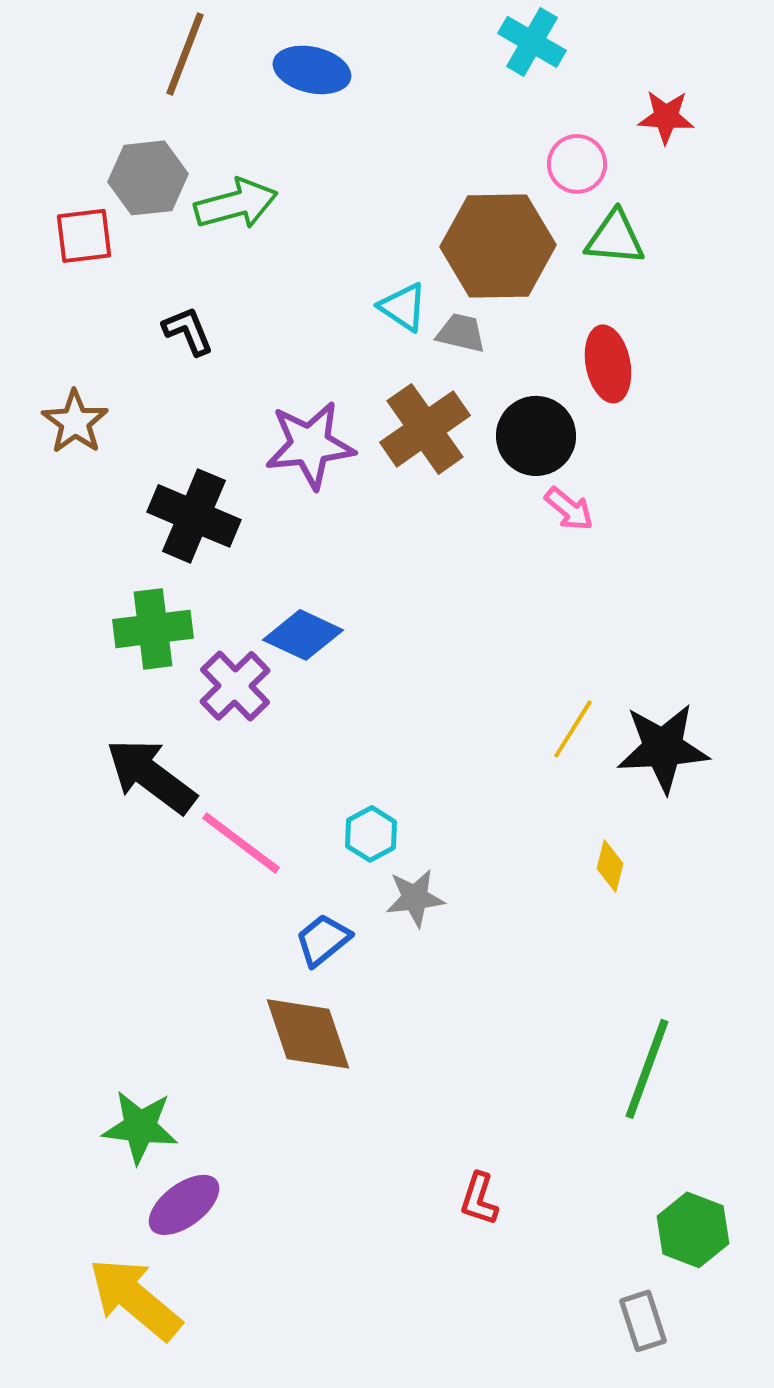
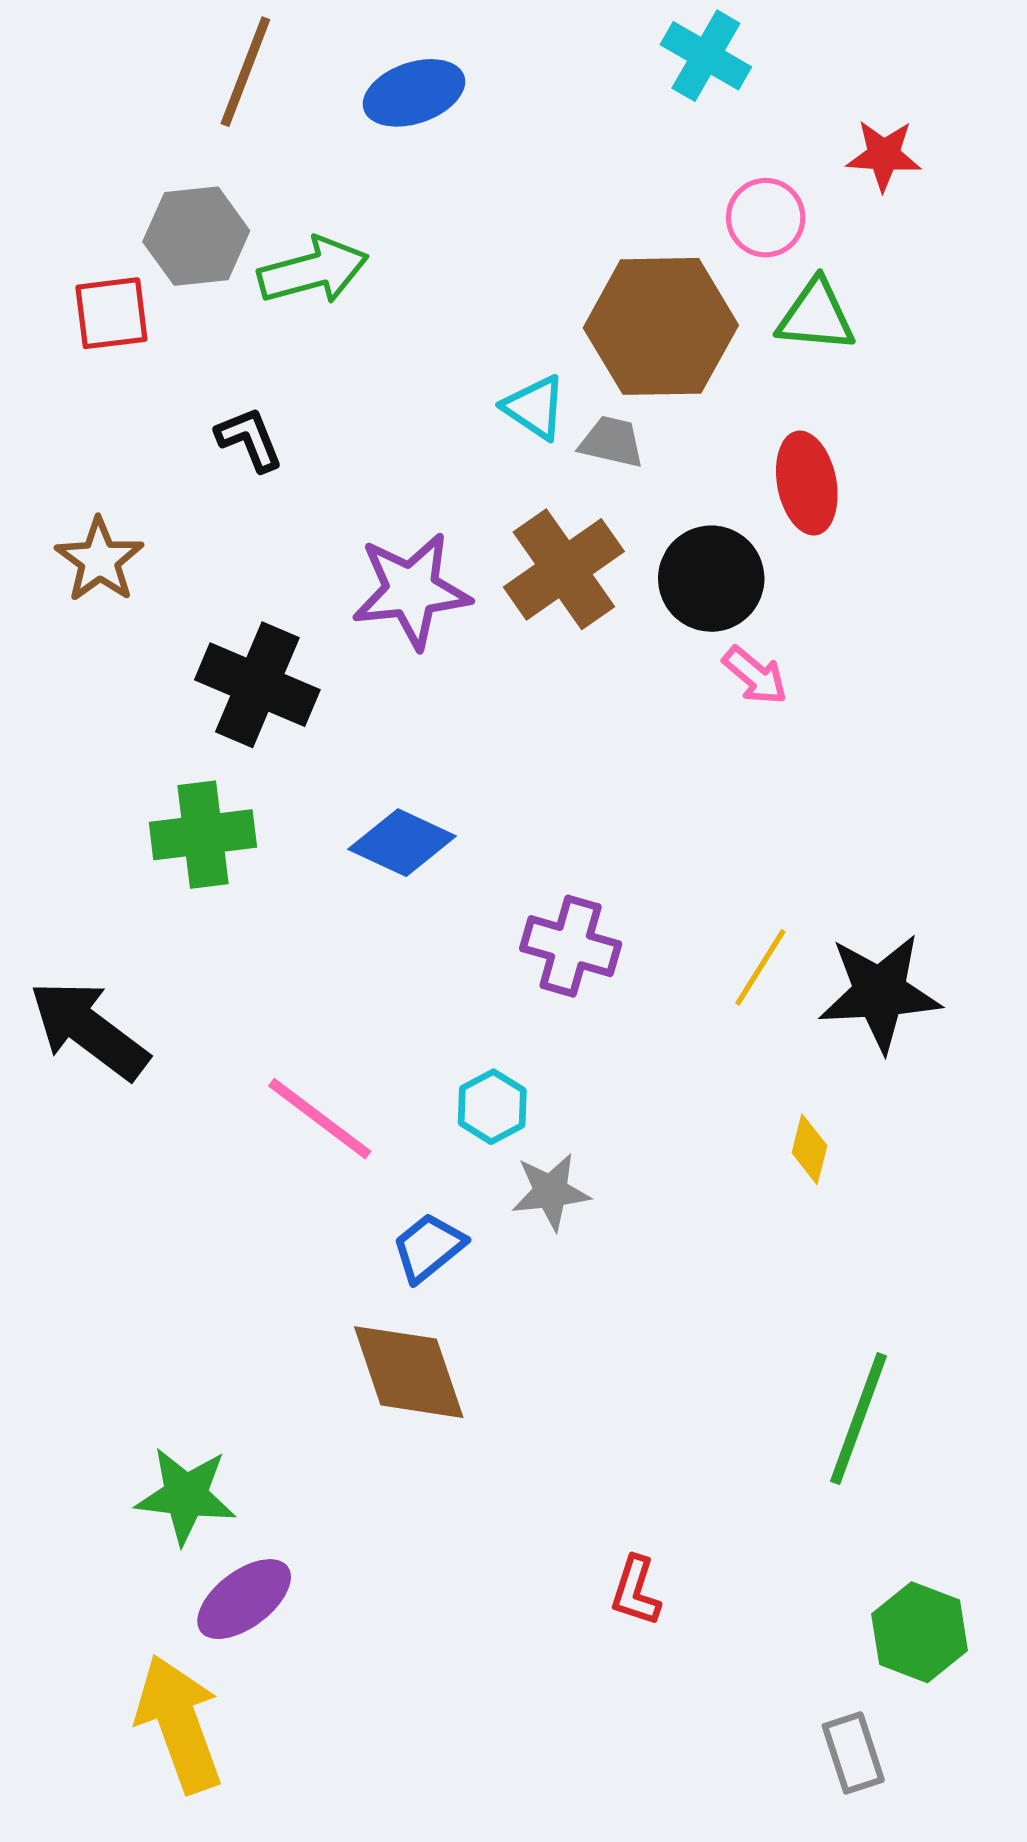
blue ellipse: (312, 70) -> (414, 93), turned -32
purple cross: (235, 686) -> (571, 946), moved, turned -30
black arrow: (151, 776) -> (89, 1030), moved
yellow arrow: (135, 1299) -> (179, 1724), turned 30

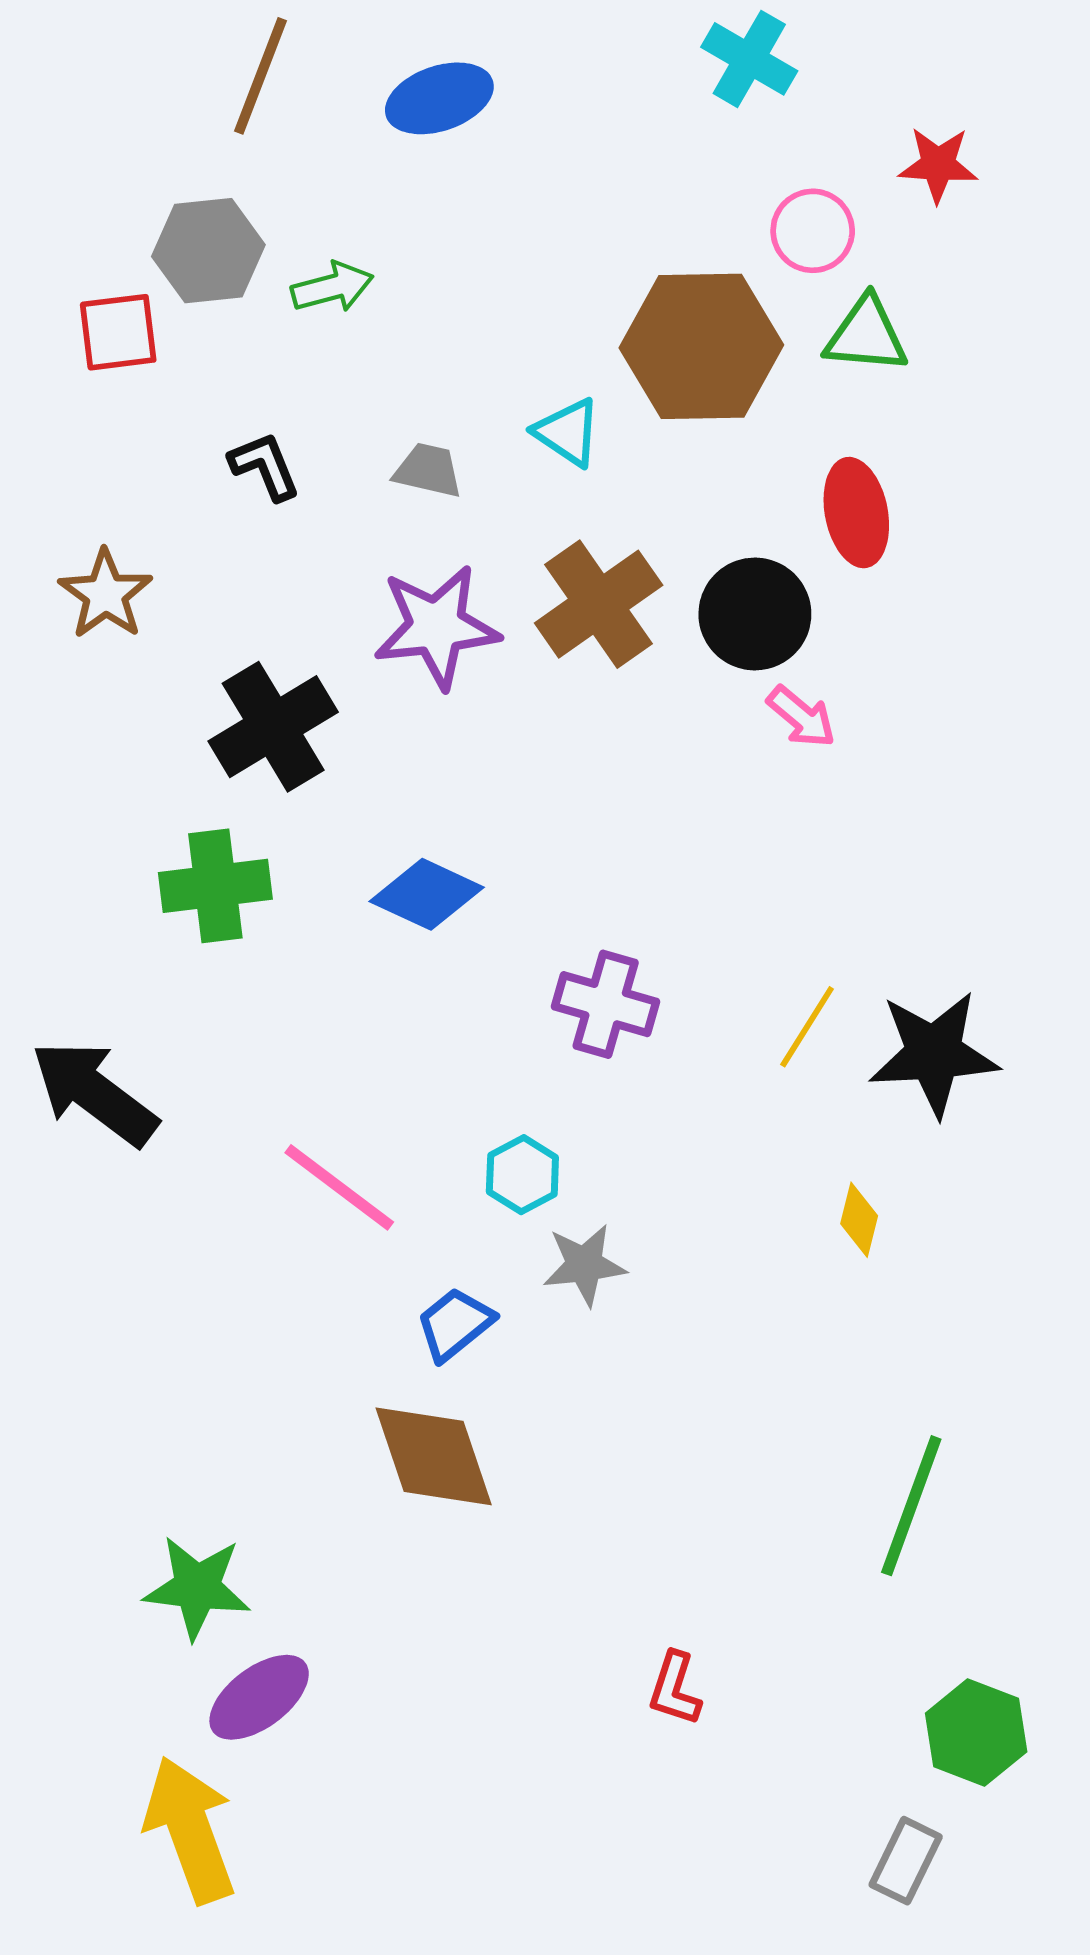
green arrow: (313, 271) -> (332, 287), size x0.7
gray trapezoid: (612, 442) -> (428, 470), moved
black cross: (257, 685) -> (273, 727), turned 36
gray rectangle: (853, 1753) -> (906, 1861), turned 44

